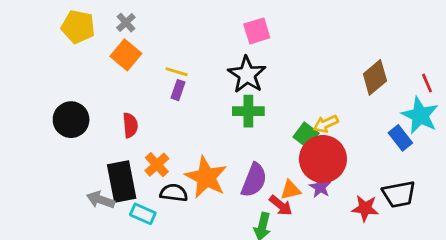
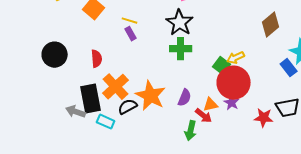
purple rectangle: (178, 90) -> (131, 34), turned -48
orange cross: (157, 165) -> (116, 87), size x1.5
purple semicircle: (254, 180) -> (185, 98), size x0.7
black semicircle: (174, 193) -> (128, 107), turned -36

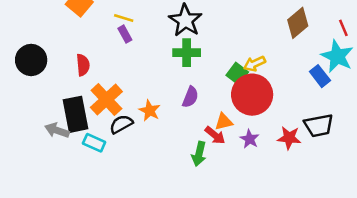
orange star: (151, 96) -> (150, 111), size x0.6
purple semicircle: (185, 98) -> (190, 97), moved
purple star: (232, 103) -> (250, 139), moved

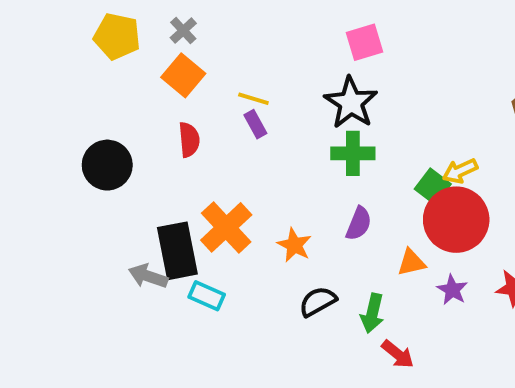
red semicircle: (83, 65) -> (189, 140), moved
black semicircle: (121, 124) -> (318, 302), moved
red arrow: (215, 135) -> (398, 354), moved

